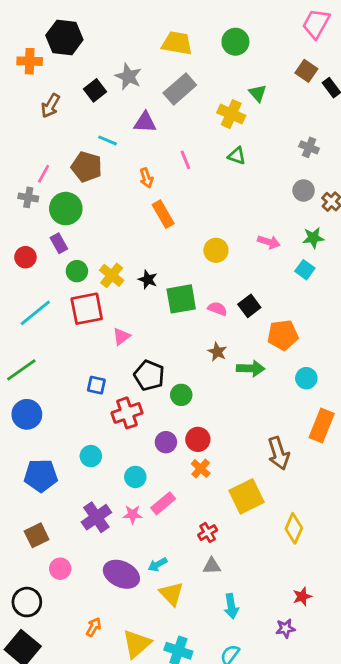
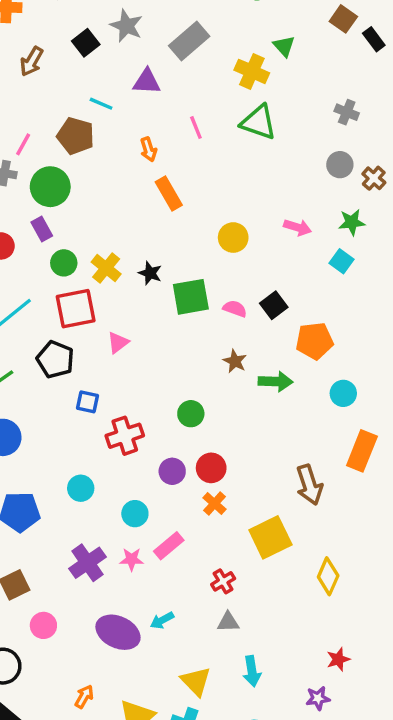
green triangle: (237, 156) -> (259, 122), size x1.6
black pentagon: (149, 375) -> (55, 359), moved
yellow triangle: (171, 594) -> (196, 681), moved

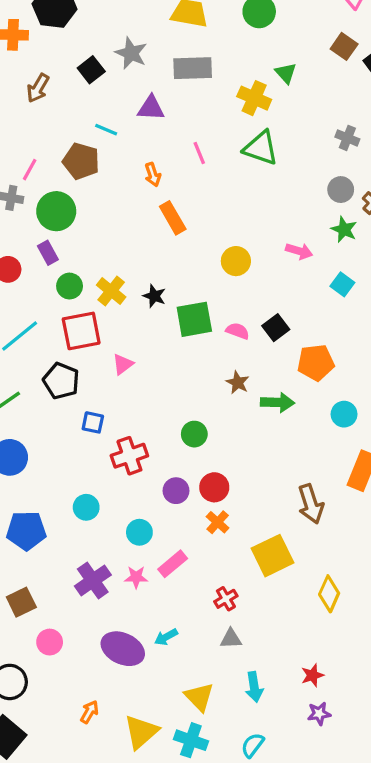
gray rectangle: (189, 41) -> (193, 68), turned 39
green star: (352, 222) -> (344, 229), moved, turned 30
red star: (338, 659) -> (312, 675), moved

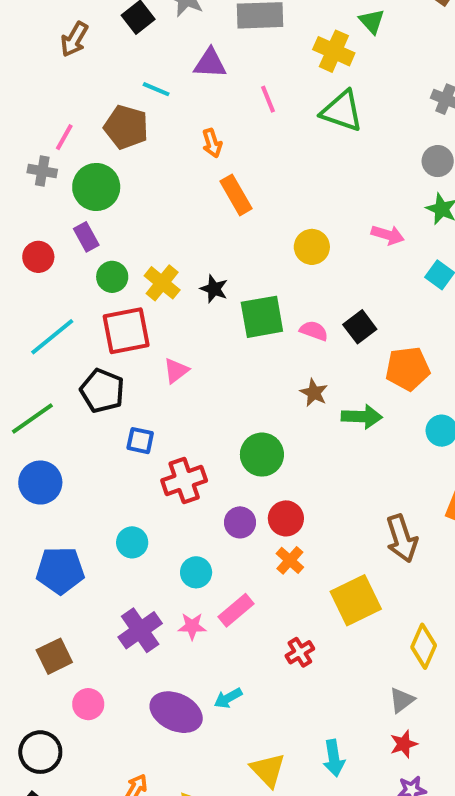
pink line: (199, 153) -> (268, 99), moved
green circle: (194, 434) -> (262, 455), size x1.4
gray triangle: (231, 639) -> (402, 700), moved, turned -35

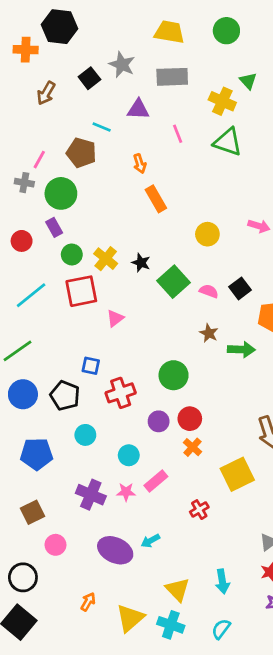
green square: (262, 317) -> (174, 282), turned -32
black pentagon: (102, 391) -> (65, 396), moved
purple cross: (140, 630) -> (91, 495), turned -32

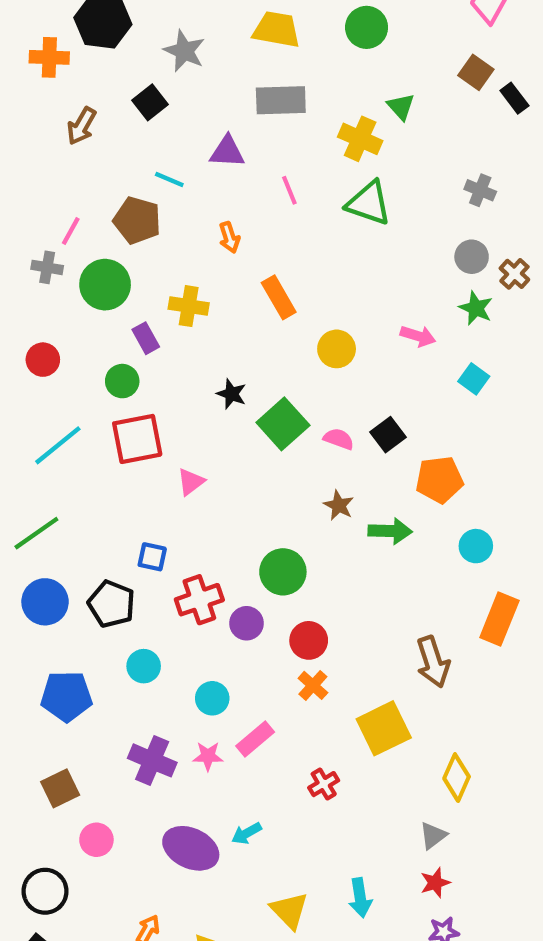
gray star: (122, 65) -> (184, 51), moved
orange rectangle: (156, 199) -> (279, 297), moved
purple rectangle: (54, 227) -> (146, 338), moved
yellow cross: (106, 259) -> (189, 306), moved, turned -30
purple circle: (159, 421) -> (247, 623), moved

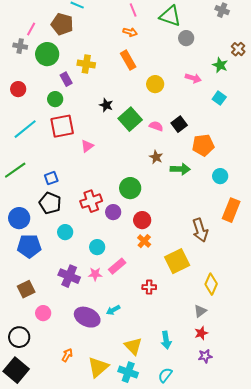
orange arrow: (229, 237) -> (130, 32), moved, turned -56
gray circle: (472, 257) -> (186, 38), moved
blue square: (152, 557) -> (51, 178), moved, turned -32
blue circle: (45, 602) -> (19, 218), moved
red cross: (324, 784) -> (149, 287), turned 32

